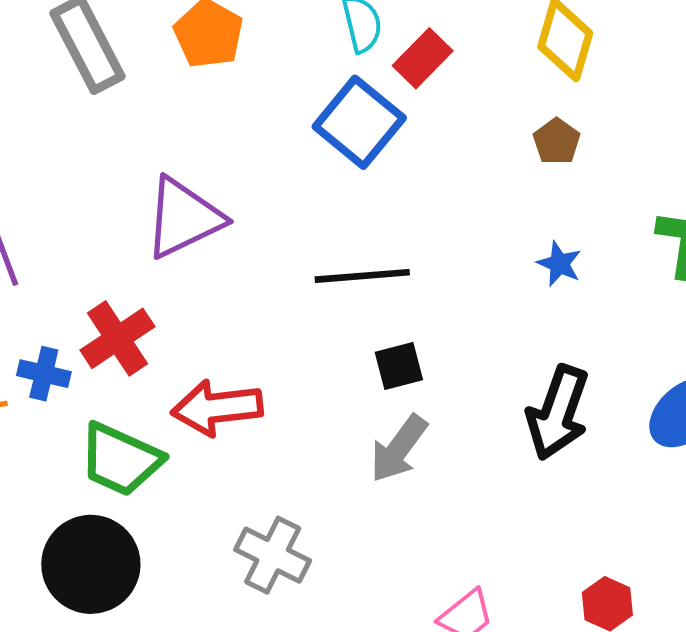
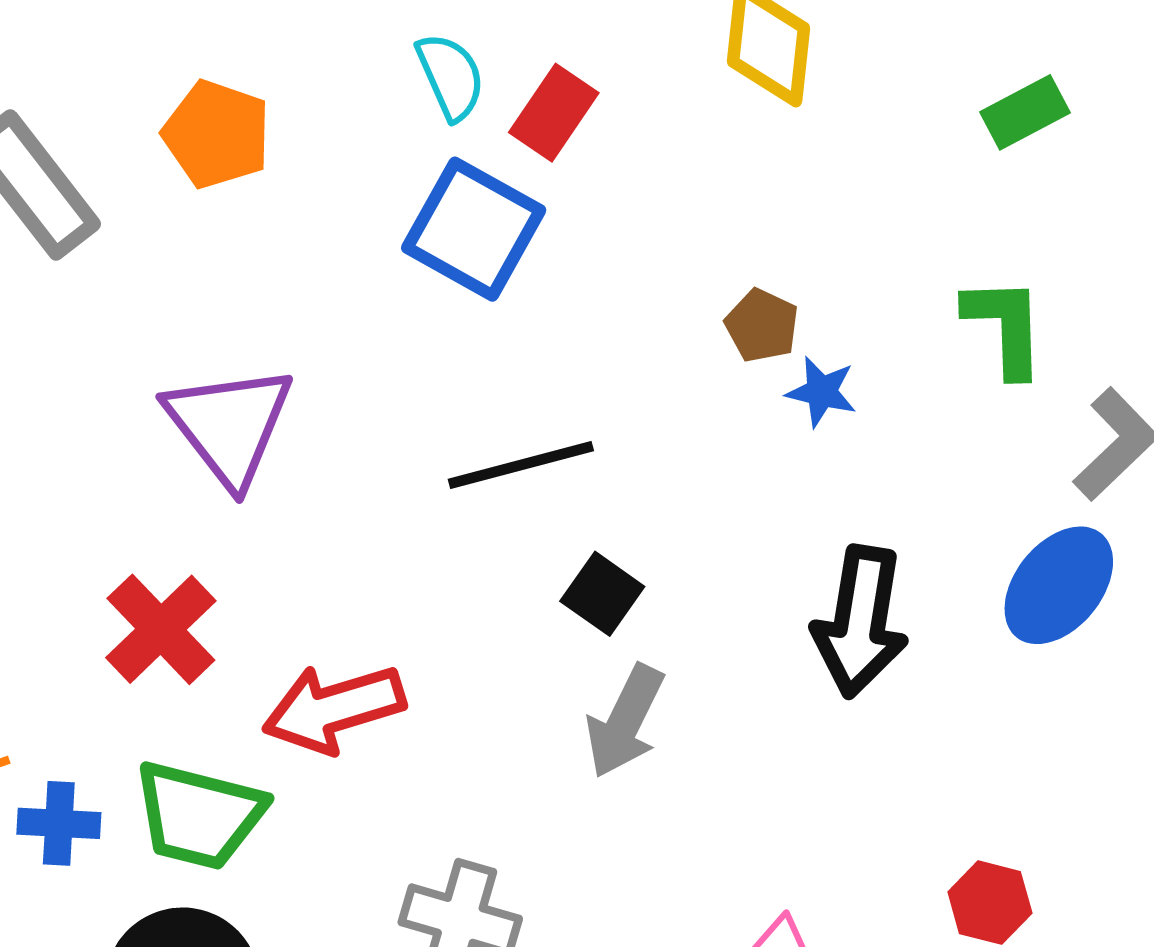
brown pentagon: (557, 141) -> (762, 326), moved
purple triangle: (183, 218) -> (229, 425), turned -32
black square: (399, 366) -> (602, 594), turned -30
blue cross: (44, 374) -> (59, 823), moved

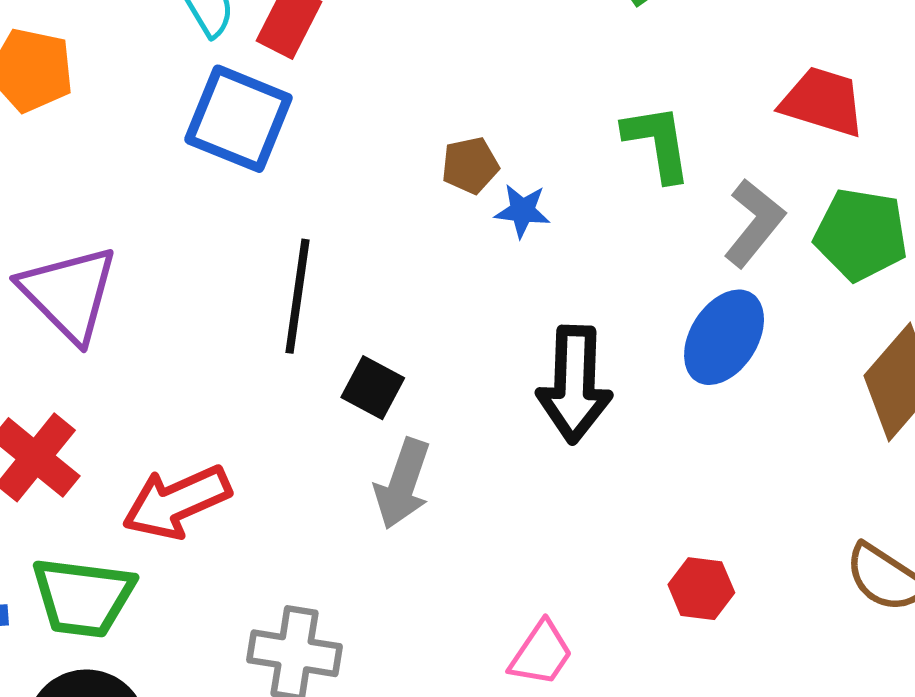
brown pentagon: (762, 326) -> (470, 165), turned -30
black line: (521, 465) -> (298, 296), turned -60

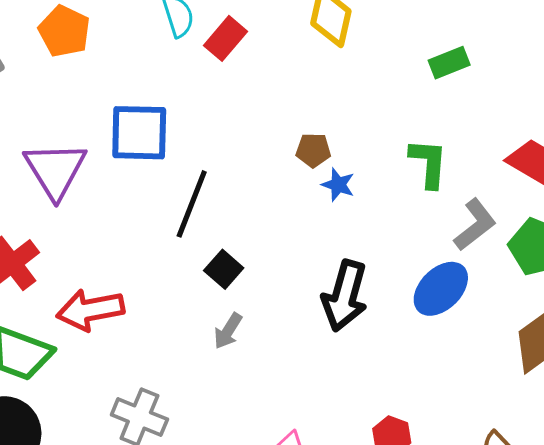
blue square: (238, 119) -> (139, 133), moved, turned -34
gray arrow: (402, 484) -> (228, 331), size x0.7

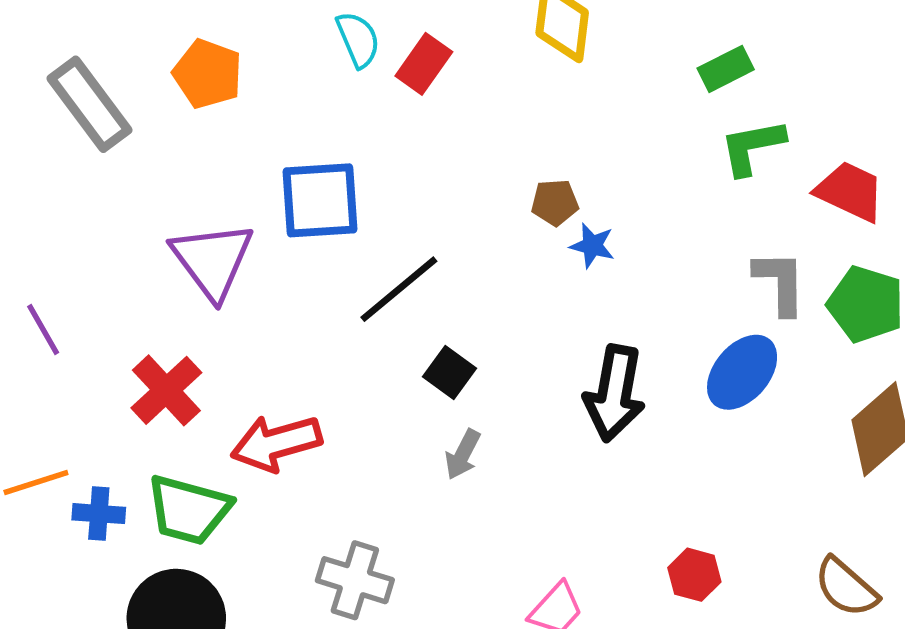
green L-shape: (429, 163) -> (752, 147), moved, turned -100
black line: (192, 204) -> (399, 289), turned 34
gray L-shape: (475, 225) -> (780, 282), turned -48

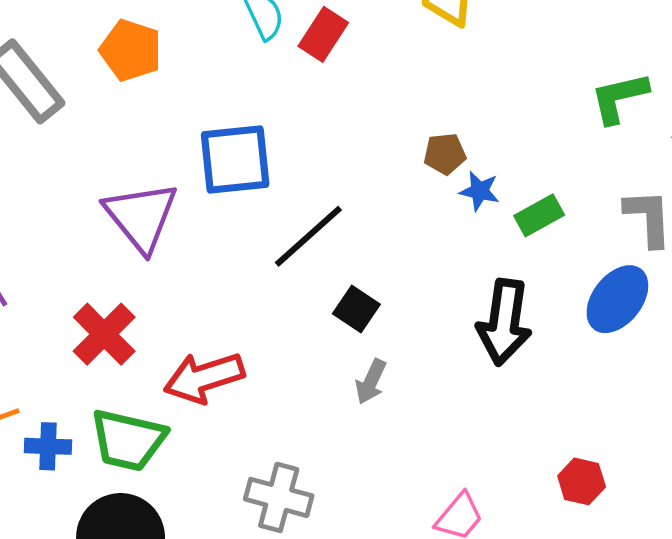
green rectangle: (726, 69) -> (539, 215), moved

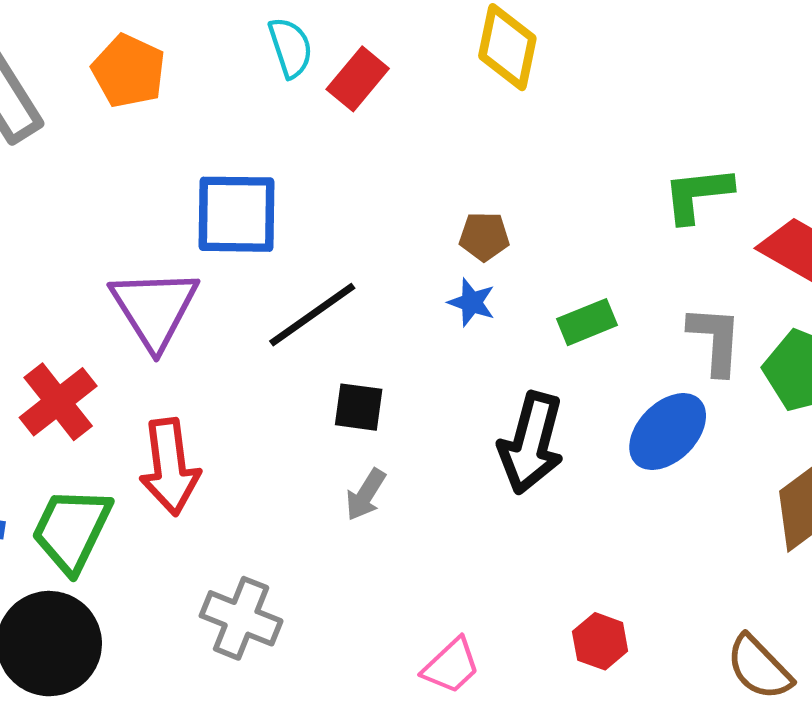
blue star: (480, 191) -> (472, 302), moved
purple triangle: (141, 217) -> (154, 309), moved
black square: (356, 309) -> (359, 407), turned -33
red arrow: (204, 378) -> (170, 467), turned -86
green trapezoid: (128, 440) -> (72, 530), turned 96

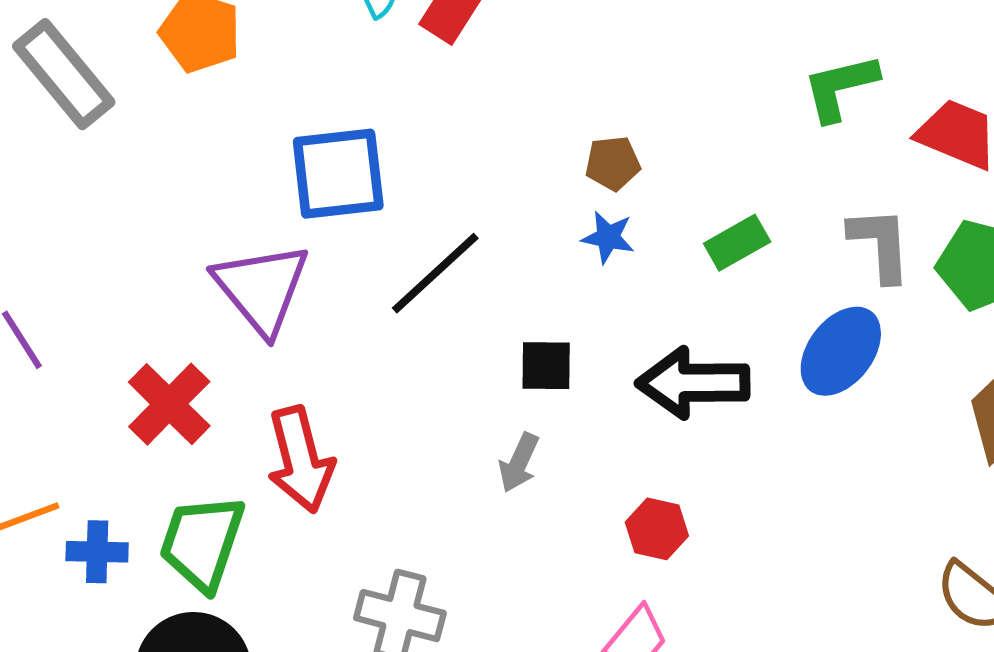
black square: (359, 407) -> (546, 366), moved
black arrow: (531, 443) -> (693, 383), turned 82
red hexagon: (600, 641) -> (657, 529), moved

